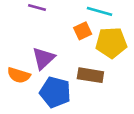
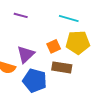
orange square: (83, 31) -> (54, 46), moved

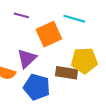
yellow pentagon: (78, 42) -> (84, 61), moved
orange square: (54, 46) -> (49, 34), moved, size x1.6

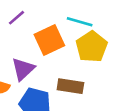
purple line: (21, 15) -> (16, 18), turned -56
yellow pentagon: (84, 61) -> (92, 47), moved, turned -30

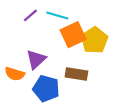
cyan line: (80, 22) -> (57, 15), moved
orange square: (49, 40) -> (73, 35), moved

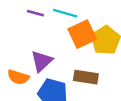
purple line: (30, 15) -> (35, 13), turned 56

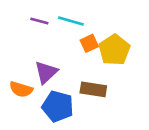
orange square: (82, 34) -> (89, 43), size x0.6

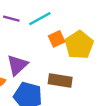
cyan line: (71, 21) -> (40, 19), turned -45

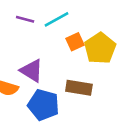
purple triangle: (17, 65) -> (32, 71), turned -45

